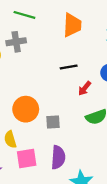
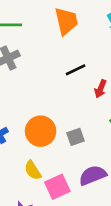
purple semicircle: (58, 157) -> (93, 175), turned -100

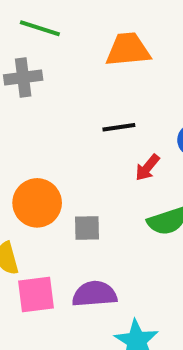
orange trapezoid: (66, 21) -> (128, 50), turned -100

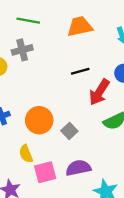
red arrow: (147, 168) -> (99, 92), size x1.6
gray square: (87, 228) -> (69, 131), turned -35

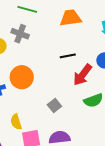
gray cross: (22, 50) -> (20, 34), turned 30
orange circle: (39, 120) -> (22, 77), moved

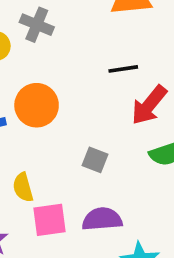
gray square: (54, 106) -> (95, 160), turned -32

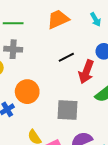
gray square: (95, 160) -> (68, 110), size x1.6

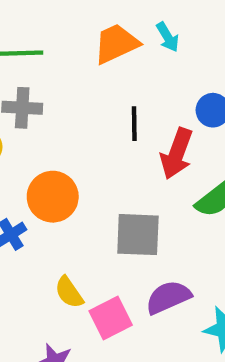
cyan arrow: (96, 19) -> (168, 37), moved
black line: (66, 57) -> (134, 124), turned -63

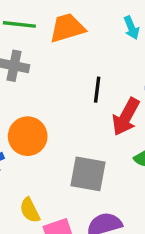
orange trapezoid: (116, 44) -> (67, 28), moved

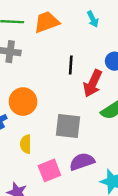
yellow semicircle: (30, 210) -> (26, 144), moved, turned 30

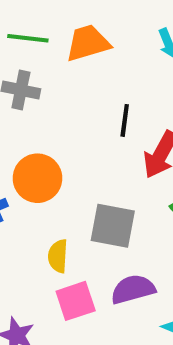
yellow semicircle: (26, 144) -> (58, 256), moved

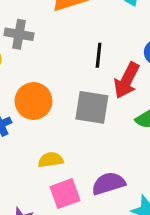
gray square: (113, 226) -> (92, 107), moved
yellow semicircle: (58, 256) -> (51, 160), turned 80

